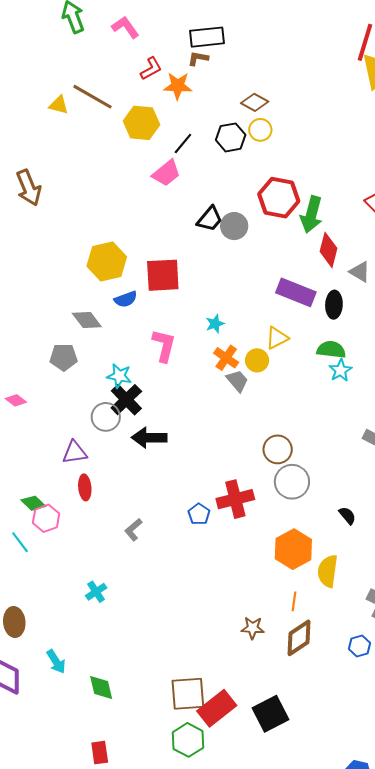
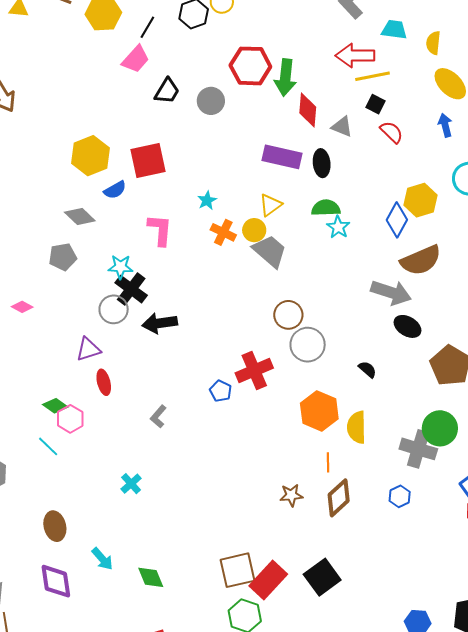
black trapezoid: (210, 219) -> (167, 91), moved
gray trapezoid: (237, 381) -> (270, 251), moved, size x1.5

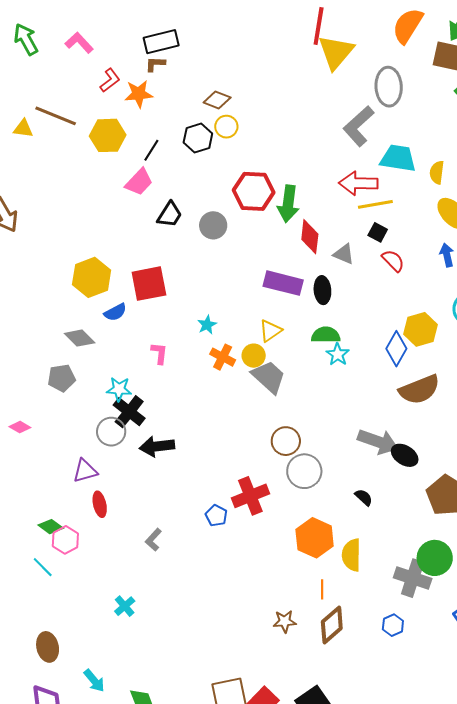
cyan trapezoid: (394, 30) -> (398, 158), size x1.4
pink L-shape: (160, 230) -> (159, 353), size x0.7
gray arrow: (391, 293) -> (378, 442), moved

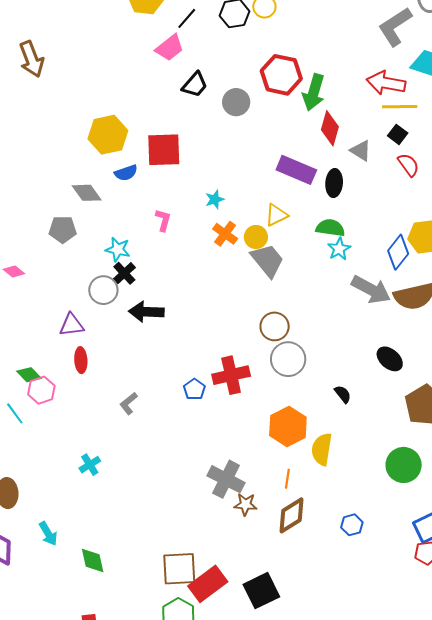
black cross: (129, 412) -> (124, 273), size x0.7
gray arrow: (378, 442) -> (371, 290), moved
gray cross: (413, 578) -> (226, 479), moved

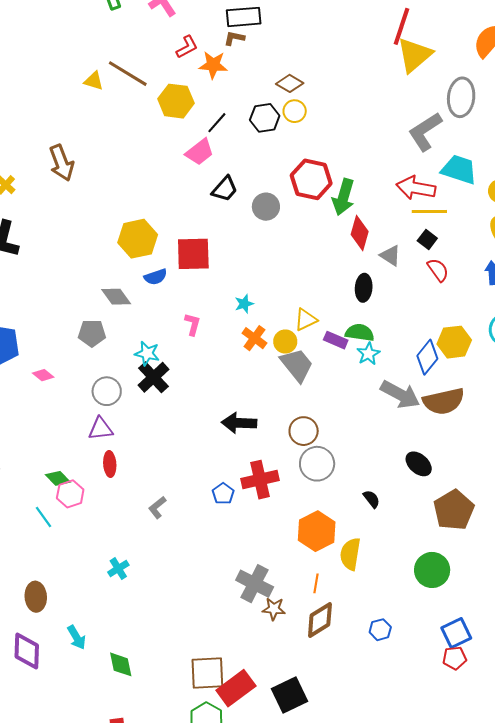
purple rectangle: (296, 170) -> (336, 340), moved, size x0.6
black cross: (124, 273) -> (154, 377), size x1.4
gray circle: (103, 290) -> (107, 391), moved
black arrow: (146, 312) -> (239, 423), moved

